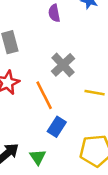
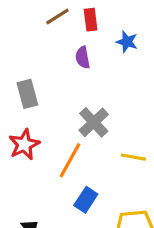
orange line: (44, 95) -> (70, 160), turned 56

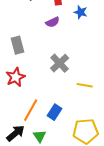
purple semicircle: (83, 58) -> (53, 22), turned -104
orange line: (70, 160) -> (31, 110), moved

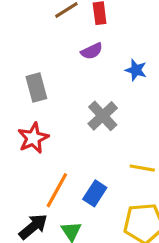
blue star: (81, 12) -> (136, 70), moved
yellow line: (85, 85) -> (142, 168), moved

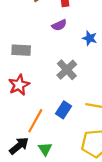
gray rectangle: (36, 87) -> (21, 50), turned -72
blue rectangle: (95, 193) -> (64, 110), moved

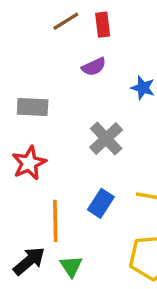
orange line: (35, 121) -> (55, 221), turned -30

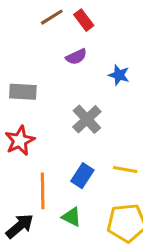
red rectangle: (103, 25) -> (84, 20), turned -30
green triangle: (71, 266) -> (72, 217), moved, turned -30

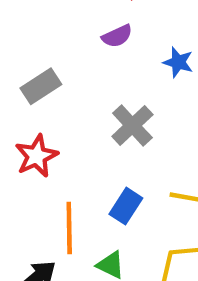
gray rectangle: (23, 92) -> (41, 86), turned -36

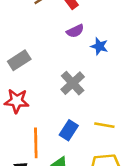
purple semicircle: (117, 36) -> (75, 31), moved
red star: (37, 156) -> (17, 101), turned 30

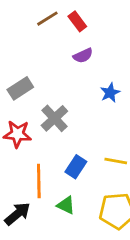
blue star: (99, 46) -> (110, 93), moved, turned 30
gray cross: (73, 83) -> (54, 118), moved

